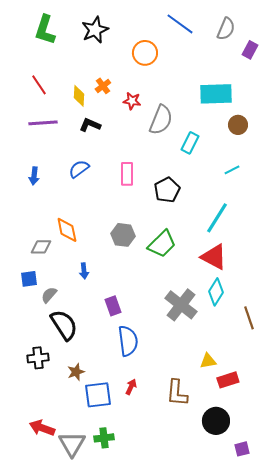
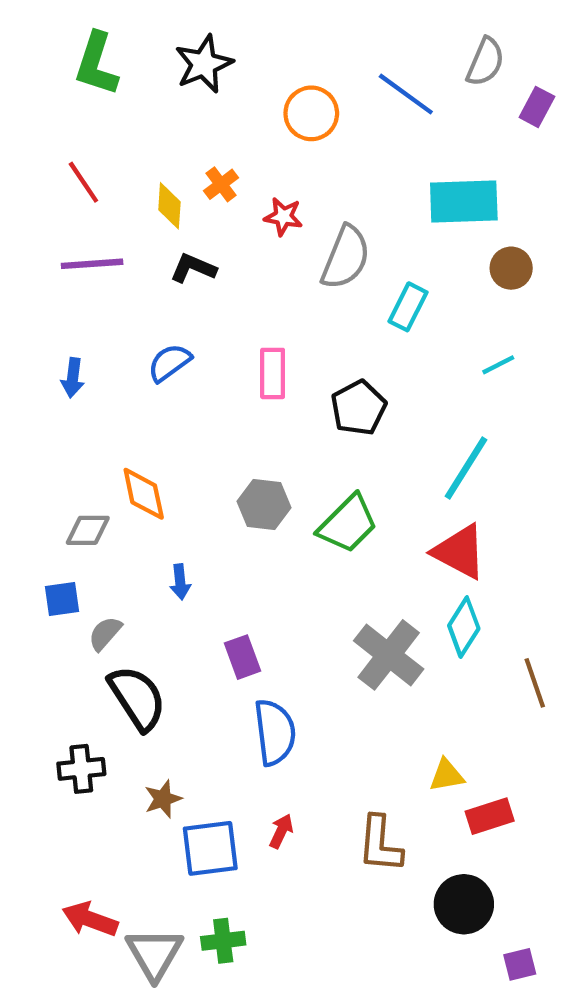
blue line: (180, 24) -> (406, 94), moved

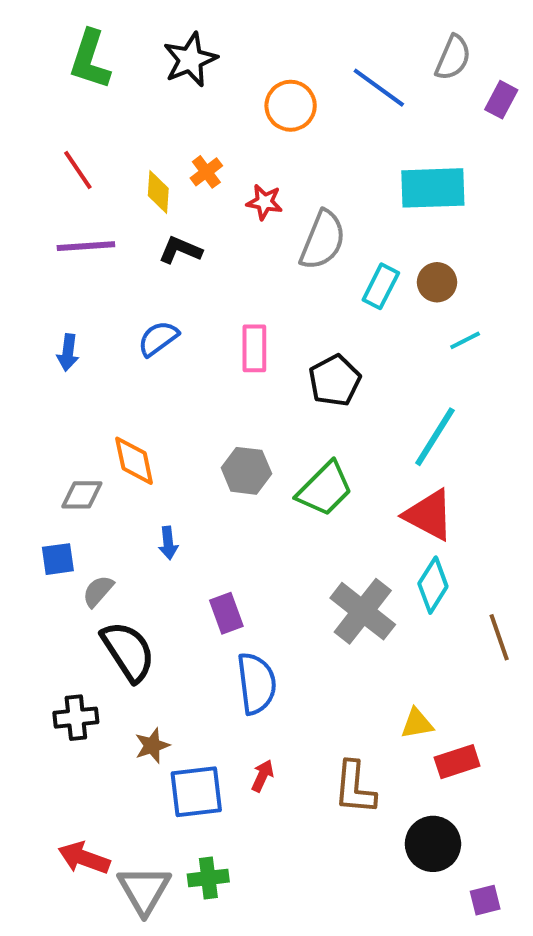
brown circle: (511, 268) -> (437, 282), moved

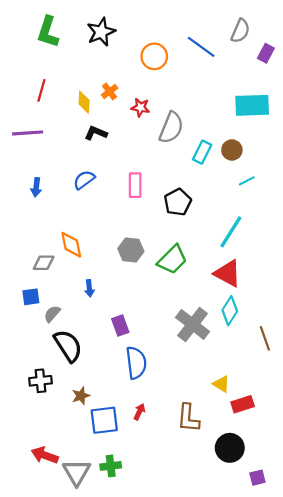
red line: (78, 170) -> (41, 90), turned 50
cyan rectangle: (433, 188) -> (252, 105), moved
purple line: (86, 246) -> (28, 133), moved
yellow triangle: (417, 724) -> (221, 384), turned 42

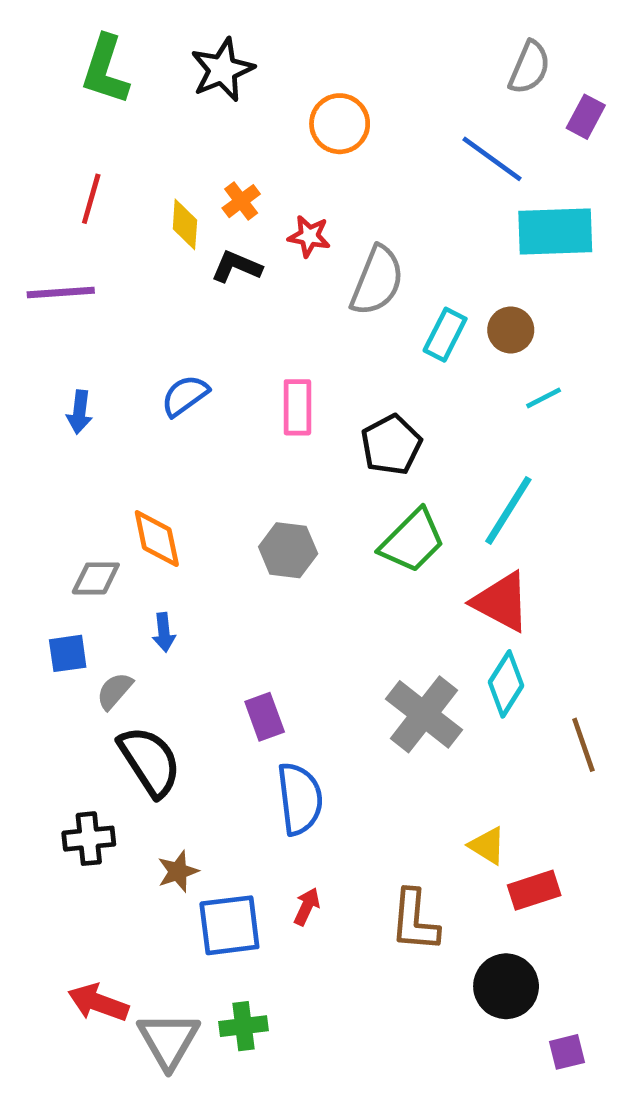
blue line: (201, 47) -> (492, 159), moved
black L-shape: (96, 133) -> (236, 267), moved
green trapezoid: (172, 260) -> (412, 541), moved
blue arrow: (89, 288) -> (164, 632), moved

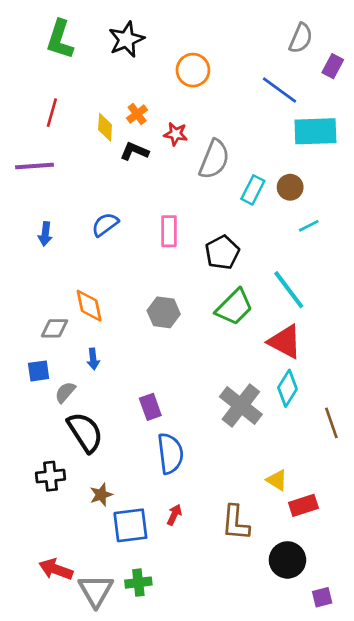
cyan line: (508, 510) -> (289, 290), turned -69

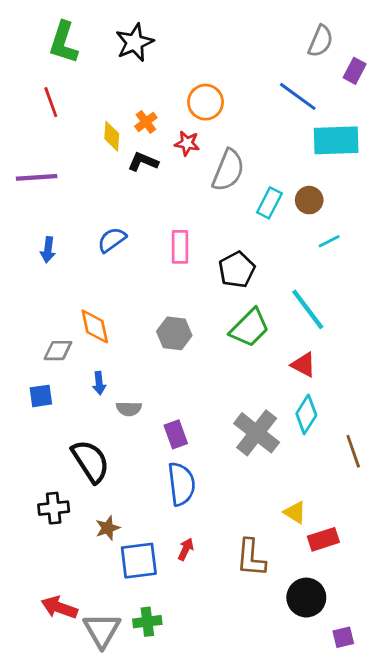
orange circle: (193, 70) -> (206, 102), moved
red line: (52, 113) -> (51, 102), moved, turned -36
red triangle: (285, 342) -> (303, 365), size x0.7
gray semicircle: (65, 392) -> (129, 409), moved, turned -130
purple rectangle: (150, 407) -> (176, 434), moved

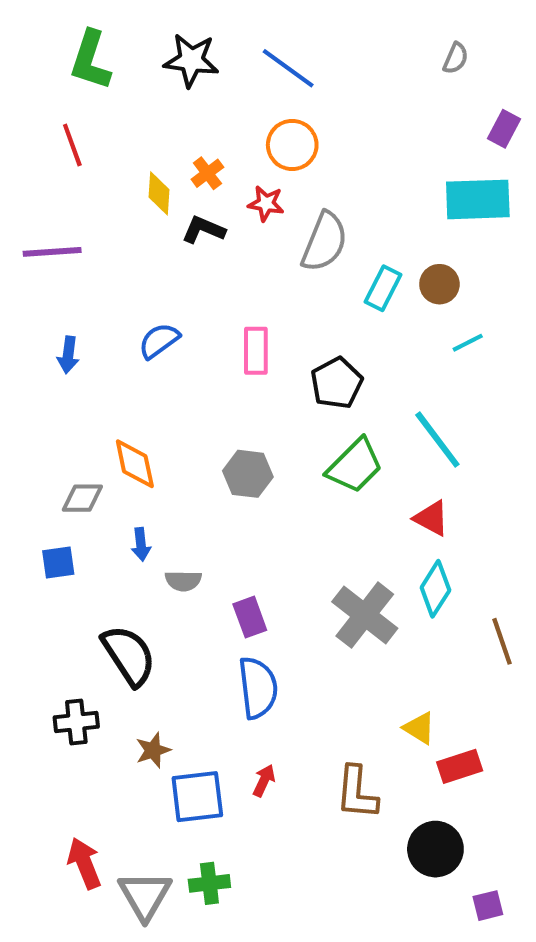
gray semicircle: (321, 41) -> (456, 58), size x0.7
black star: (135, 42) -> (191, 60), turned 30
purple rectangle: (355, 71) -> (504, 129), moved
blue line: (298, 96) -> (288, 68), moved
red arrow: (59, 607) -> (84, 863), turned 48

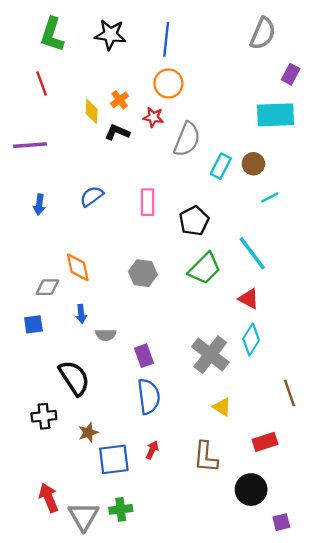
gray semicircle: (456, 58) -> (263, 33), size x1.8
blue line: (288, 68) -> (166, 39), turned 60
brown line: (502, 641) -> (289, 393), moved
yellow triangle: (419, 728) -> (222, 407), moved

